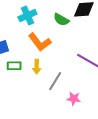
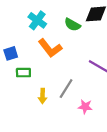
cyan cross: (27, 15) -> (37, 20), turned -30
yellow arrow: (37, 67) -> (43, 96), moved

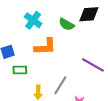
orange L-shape: (50, 48) -> (45, 47), turned -55

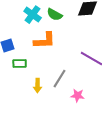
green semicircle: (67, 24) -> (55, 15), moved

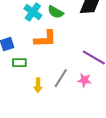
pink star: (78, 96) -> (84, 80), moved

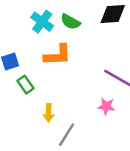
green rectangle: (19, 63) -> (25, 85), turned 56
gray line: (61, 78) -> (67, 135), moved

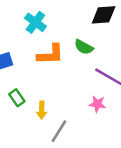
green semicircle: (70, 22) -> (84, 47), moved
green rectangle: (25, 85) -> (17, 98), moved

